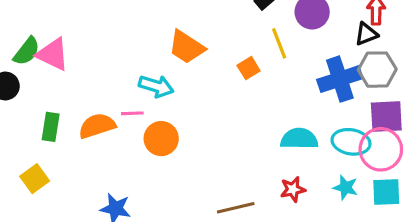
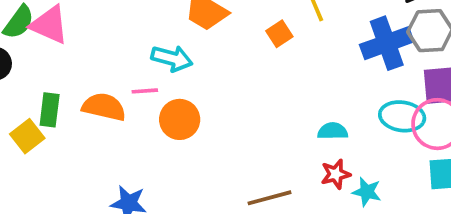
orange semicircle: (97, 126) -> (104, 107), turned 33
cyan semicircle: (299, 139) -> (333, 131), moved, size x0.7
yellow square: (35, 179) -> (27, 136), moved
cyan star: (346, 187) -> (367, 192), moved

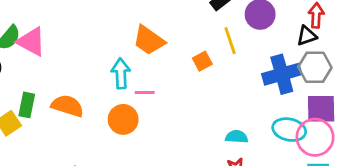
cyan arrow: (172, 58) -> (121, 73), turned -112
pink line: (145, 91) -> (145, 92), moved

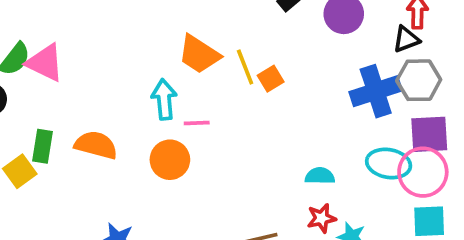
yellow line: (230, 41) -> (245, 67), moved

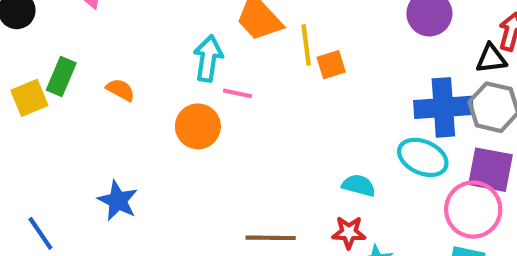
orange semicircle: (96, 145) -> (120, 90), size x0.6
cyan ellipse: (389, 164) -> (423, 157), moved

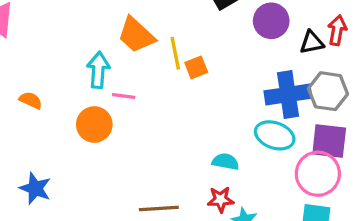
black triangle: (491, 59) -> (312, 42), moved

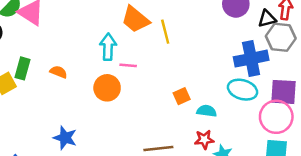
orange square: (196, 67) -> (182, 96), moved
gray hexagon: (328, 91) -> (281, 37), moved

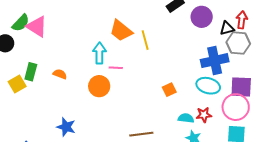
orange square: (182, 96) -> (169, 90), moved
cyan semicircle: (207, 111) -> (186, 118), moved
red star: (204, 140) -> (204, 115), moved

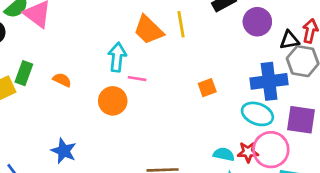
yellow line: (145, 40) -> (181, 24), moved
orange square: (169, 90) -> (207, 88), moved
pink circle: (236, 107) -> (271, 150), moved

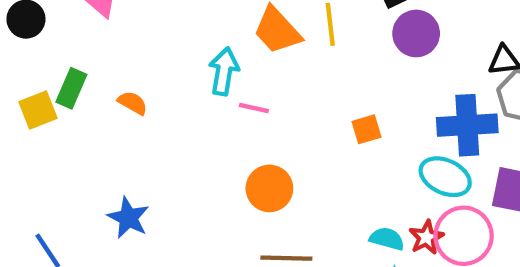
purple circle: (257, 22) -> (416, 33), moved
orange circle: (113, 101) -> (269, 188), moved
red star: (248, 152) -> (426, 237), turned -30

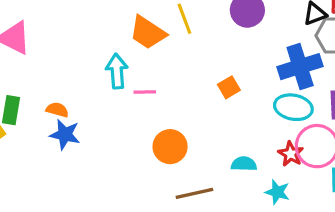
blue star: (128, 218) -> (65, 134), moved
cyan semicircle: (387, 239) -> (244, 164), moved

